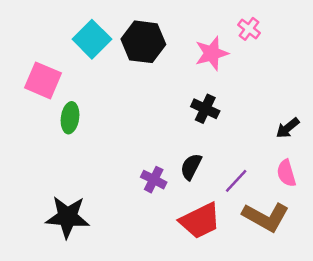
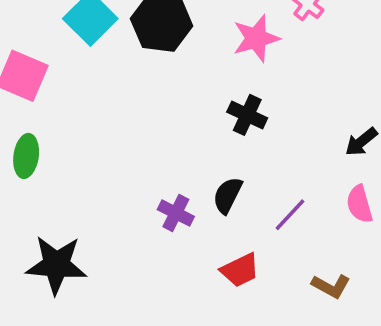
green ellipse: (70, 118) -> (26, 156), moved
brown L-shape: (266, 217) -> (331, 286), moved, size x0.6
red trapezoid: (200, 221) -> (240, 270), size x0.7

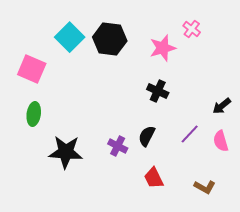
purple line: (290, 215) -> (190, 134), moved
black star: (56, 265) -> (66, 152), moved
red trapezoid: (240, 270) -> (154, 178), turned 90

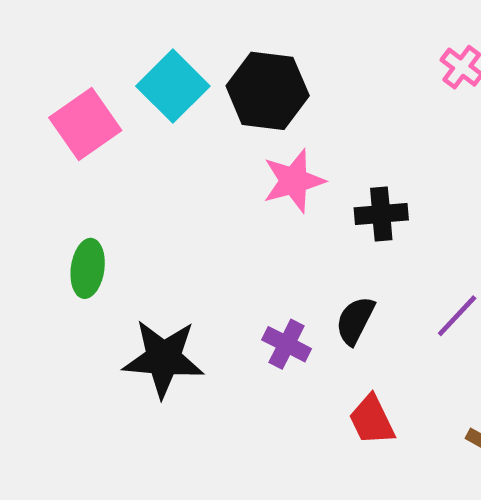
pink star: (163, 48) -> (294, 181), moved
pink square: (32, 69) -> (85, 124), moved, turned 32
black cross: (158, 91) -> (381, 214), turned -30

